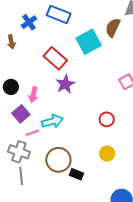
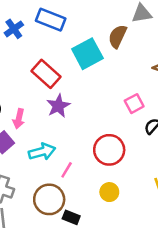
red circle: (107, 119) -> (109, 150), size x1.6
pink line: (32, 133) -> (67, 170), moved, turned -40

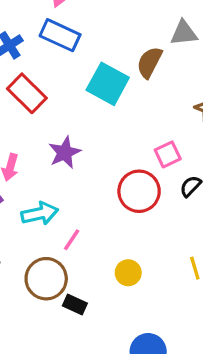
cyan square: (87, 54) -> (108, 84), turned -36
red rectangle: (46, 74) -> (27, 93), moved
red circle: (109, 150) -> (139, 191), moved

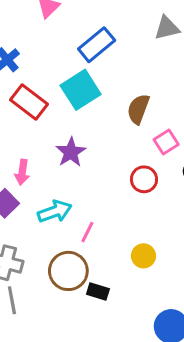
blue rectangle: (60, 35) -> (97, 45), moved, turned -57
brown semicircle: (149, 62) -> (138, 109), moved
cyan square: (108, 84) -> (81, 90), moved, turned 36
red circle: (139, 191) -> (144, 179), size x0.7

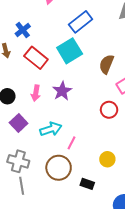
pink arrow: (22, 172) -> (36, 93), moved
black rectangle: (98, 291) -> (87, 184), moved

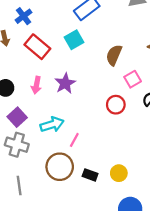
cyan square: (70, 51) -> (74, 40), size x0.7
yellow circle: (107, 159) -> (119, 173), moved
gray cross: (18, 161) -> (17, 145), moved
black rectangle: (87, 184) -> (90, 175), moved

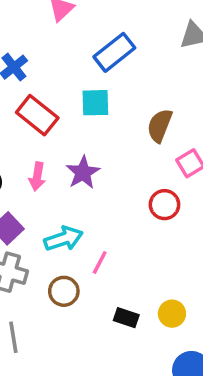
cyan square: (74, 40) -> (95, 103), turned 30
brown circle: (60, 167) -> (64, 291), moved, size x0.7

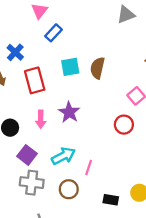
blue rectangle: (114, 52) -> (54, 33), moved, size x0.7
red rectangle: (37, 115) -> (35, 80), turned 45
brown semicircle: (160, 126) -> (98, 68), moved

